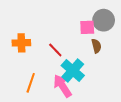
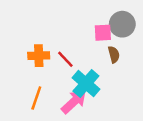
orange cross: (21, 43) -> (39, 56), moved
pink arrow: (62, 86) -> (74, 102), turned 80

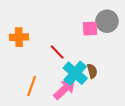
brown semicircle: (114, 54) -> (92, 71), moved
orange cross: (39, 56) -> (19, 37), moved

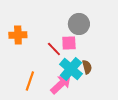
gray circle: (107, 21) -> (79, 24), moved
pink square: (90, 29) -> (69, 43), moved

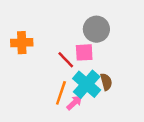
orange line: (30, 81) -> (61, 93), moved
pink arrow: (61, 84) -> (74, 103), size x0.6

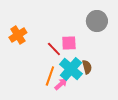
gray circle: (96, 29) -> (97, 21), moved
orange cross: (22, 43) -> (18, 35), turned -30

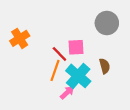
brown semicircle: (87, 67) -> (105, 66), moved
orange line: (50, 76) -> (55, 70), moved

